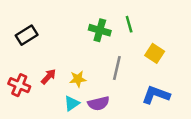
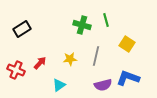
yellow star: (78, 79) -> (70, 59), moved
purple semicircle: (99, 103) -> (103, 85), moved

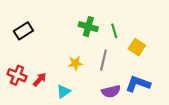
green line: (106, 20) -> (114, 31), moved
red arrow: (40, 63) -> (40, 80), moved

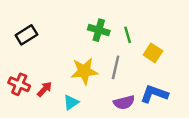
yellow star: (75, 63) -> (84, 71), size x1.6

